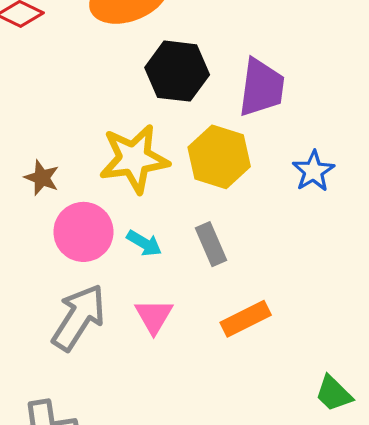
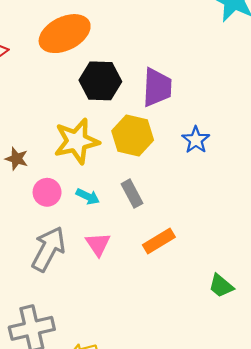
pink circle: (83, 232) -> (47, 192), size x0.7

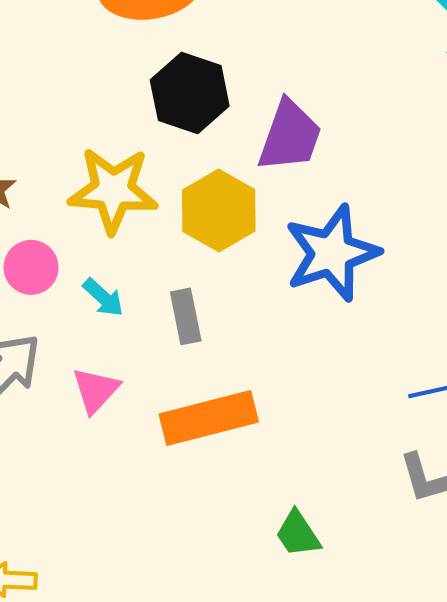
blue star: (196, 140) -> (332, 253), size x1.8
orange rectangle: (159, 241) -> (209, 418), size x1.5

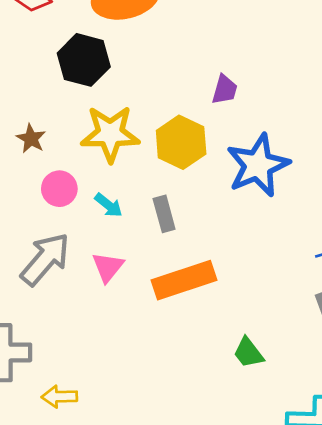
black hexagon: (190, 93) -> (84, 60), moved
purple trapezoid: (290, 136) -> (225, 90), size x0.6

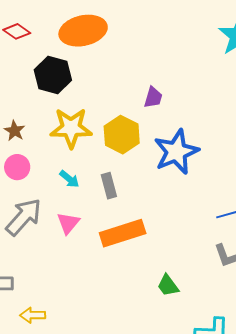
pink circle: (59, 189) -> (17, 167), moved

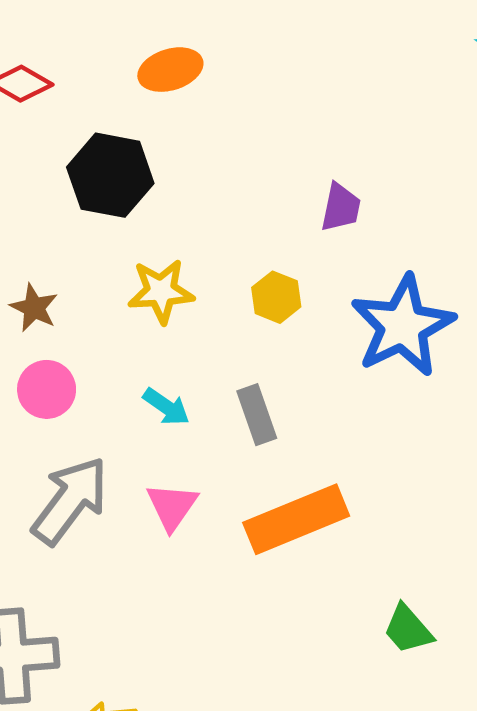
orange ellipse: (83, 31) -> (170, 70), size x0.6
yellow star: (71, 128) -> (161, 291), size x0.7
yellow hexagon: (122, 135) -> (276, 297), size x0.6

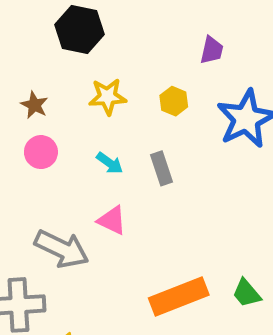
gray arrow: (70, 501) -> (62, 249), moved, turned 78
pink triangle: (172, 506) -> (112, 220), turned -40
orange rectangle: (296, 519) -> (179, 296), moved

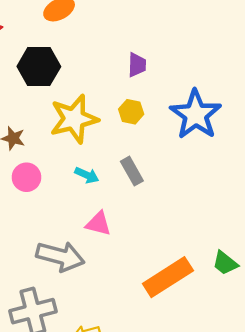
purple trapezoid: (212, 50) -> (137, 65), moved
yellow star: (108, 97) -> (74, 119), size x1.5

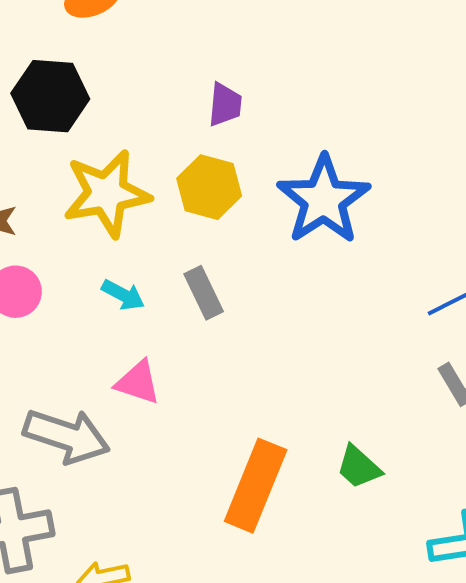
yellow hexagon: (131, 112) -> (209, 187), size x1.4
orange rectangle: (168, 277) -> (256, 486), turned -39

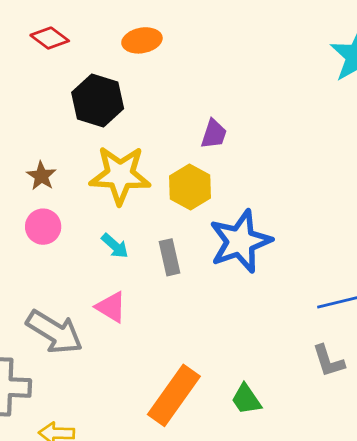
blue star: (324, 200) -> (240, 241), moved

